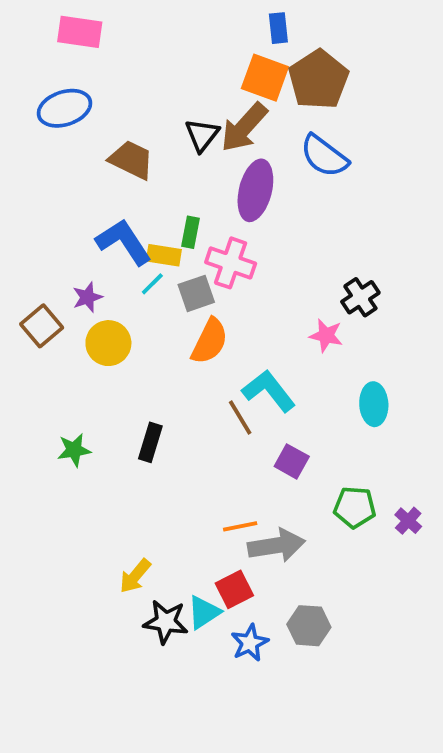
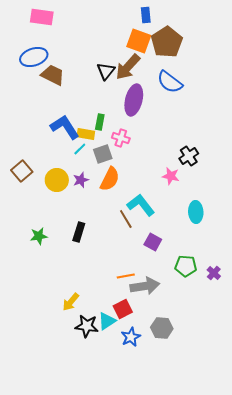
brown trapezoid: (131, 160) -> (53, 75), moved
pink cross: (231, 263) -> (121, 138), size x0.7
purple star: (87, 297) -> (81, 180), moved

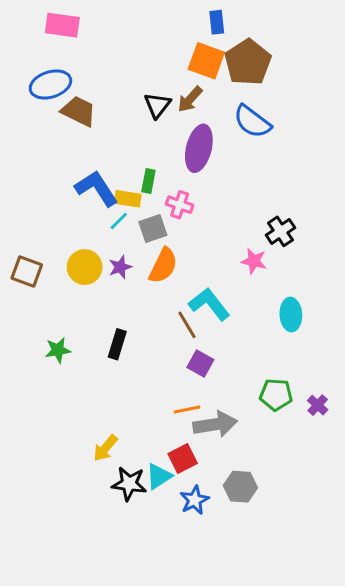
brown arrow: (128, 67) -> (190, 99), size x0.7
brown square: (22, 171) -> (27, 271), moved, turned -30
purple square: (153, 242) -> (200, 363), moved

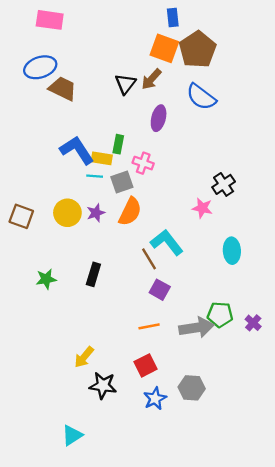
purple ellipse: (199, 148) -> (159, 118), size x0.7
cyan line: (119, 221) -> (95, 176), turned 49
gray arrow: (215, 424) -> (196, 328), moved
cyan triangle: (159, 476) -> (72, 435), moved

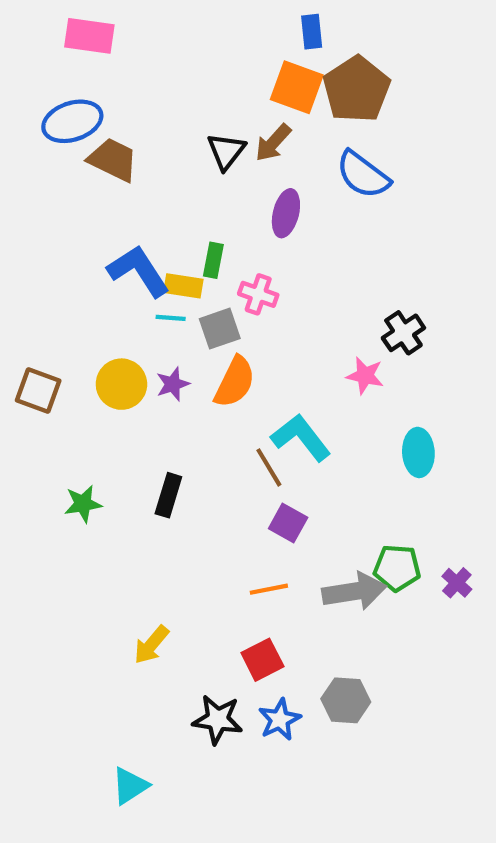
black star: (103, 386) -> (218, 720), moved

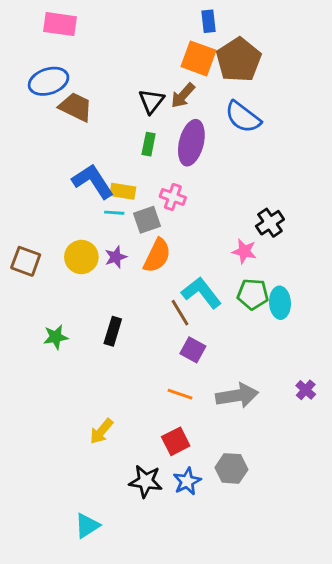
purple ellipse: (286, 213) -> (191, 143), size x1.4
green rectangle: (213, 260) -> (149, 144), moved
green pentagon: (397, 568) -> (253, 294), moved
orange line: (269, 589) -> (180, 394), turned 30

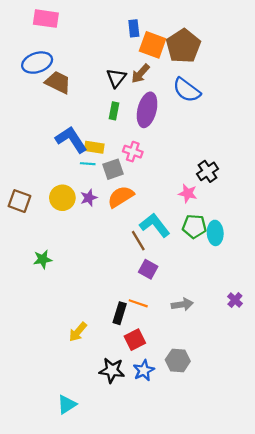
blue rectangle: (209, 21) -> (134, 28), moved
orange semicircle: (157, 256) -> (121, 197), turned -148
black rectangle: (113, 331) -> (120, 313), moved
gray arrow: (237, 396) -> (182, 304), size x0.7

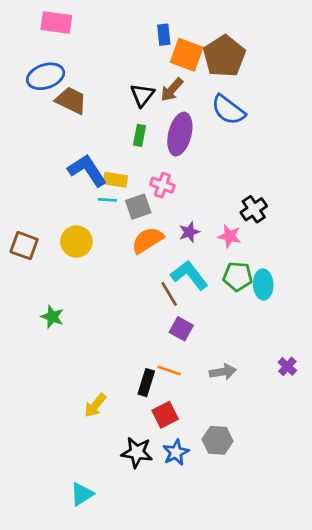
purple star: (89, 198) -> (189, 232), moved
green star: (43, 259) -> (52, 317), turned 30

